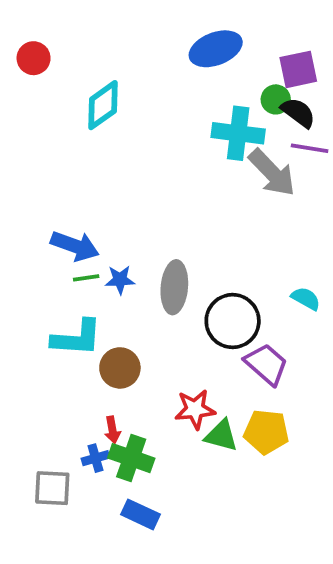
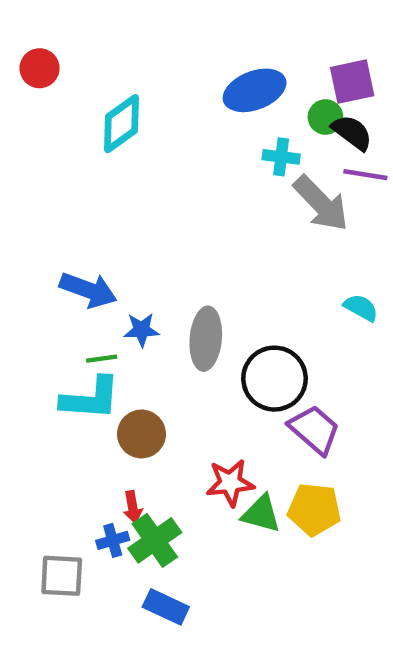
blue ellipse: (216, 49) -> (255, 90), moved
cyan cross: (238, 133) -> (281, 157), size x0.6
green line: (86, 278) -> (102, 359), moved
cyan semicircle: (306, 298) -> (361, 308), moved
green cross: (131, 458) -> (155, 540), turned 36

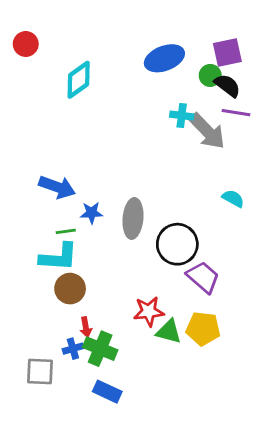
cyan cross: (281, 157) -> (182, 116), moved
brown circle: (141, 434) -> (70, 289), moved
green cross: (155, 540) -> (100, 349), turned -32

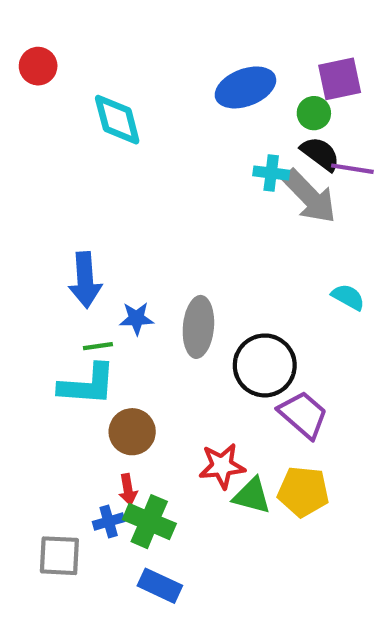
cyan diamond: (79, 80) -> (117, 120), turned -69
black semicircle: (227, 85) -> (320, 154), moved
blue arrow: (57, 187) -> (85, 280), turned 66
brown circle: (70, 289) -> (132, 432), moved

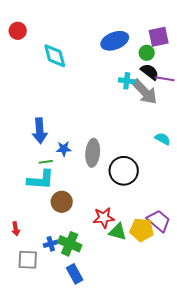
purple trapezoid: (303, 415) -> (159, 221), moved
red arrow: (128, 489) -> (16, 229), moved
blue rectangle: (160, 586) -> (75, 274), turned 36

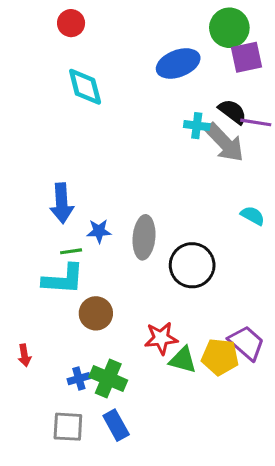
red circle: (18, 31) -> (71, 23), moved
green circle: (147, 53) -> (229, 28), moved, size x1.6
gray square: (28, 260) -> (68, 427), moved

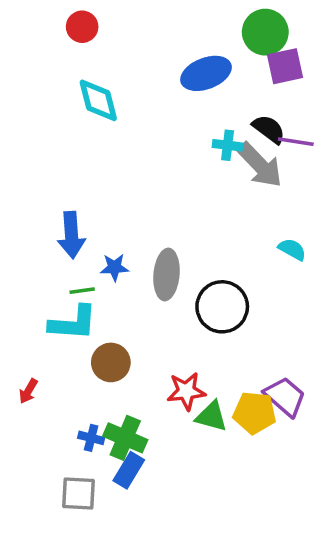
red arrow: (24, 355) -> (28, 391), moved, turned 40
blue cross: (79, 379) -> (91, 438), turned 30
blue rectangle: (116, 425) -> (129, 470), moved, turned 60

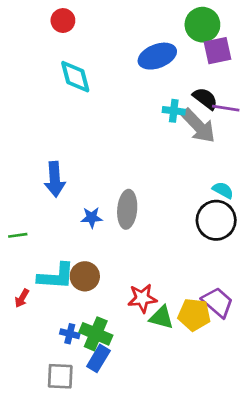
blue star: (114, 267) -> (92, 218), moved
green line: (82, 291) -> (18, 235), moved
black circle: (222, 307) -> (216, 220), moved
cyan L-shape: (73, 323) -> (56, 276), moved

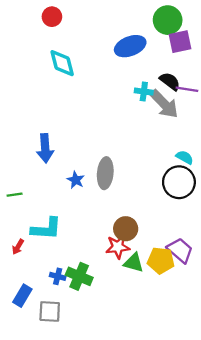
blue star: (92, 218) -> (76, 180), turned 30
brown circle: (85, 276) -> (126, 229), moved
blue rectangle: (98, 358) -> (22, 296), moved

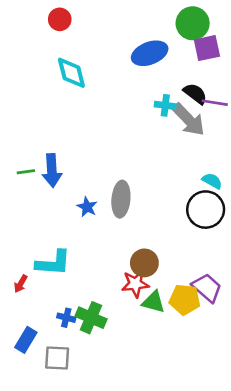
green line: (15, 195) -> (26, 172), moved

